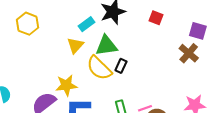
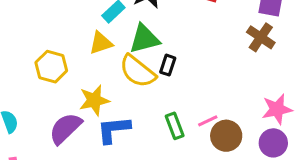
yellow hexagon: (28, 24) -> (51, 67), moved
yellow triangle: (75, 45) -> (101, 43), turned 36

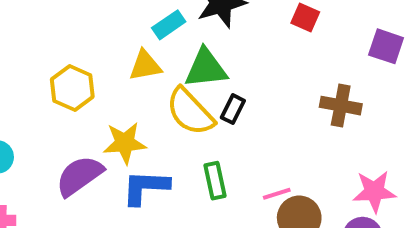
brown cross: (261, 37) -> (341, 106), moved, turned -32
green rectangle: (175, 126) -> (215, 181), moved

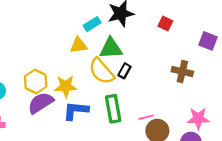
yellow hexagon: (72, 88) -> (36, 81), moved
green rectangle: (215, 181) -> (113, 109), size x1.4

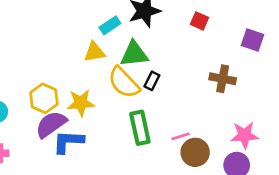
blue L-shape: (76, 111) -> (68, 142), moved

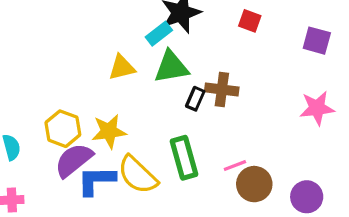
cyan rectangle: (110, 25) -> (159, 34), moved
brown cross: (223, 79) -> (222, 89), moved
yellow semicircle: (124, 82) -> (138, 175), moved
pink star: (245, 135) -> (317, 108), moved

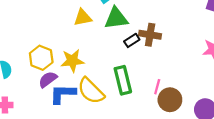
black rectangle: (195, 99) -> (132, 40), turned 32
purple semicircle: (74, 160) -> (48, 79), size x0.7
pink line: (235, 165) -> (157, 87), turned -56

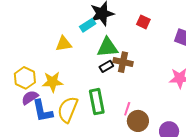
green triangle: (116, 18) -> (107, 47), moved
yellow semicircle: (91, 91) -> (68, 110), turned 64
blue L-shape: (63, 94) -> (42, 111), turned -105

